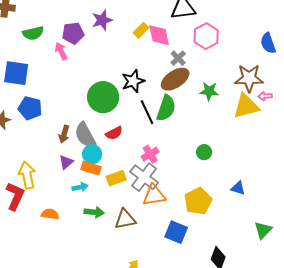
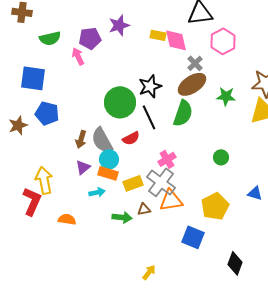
yellow rectangle: (141, 30) -> (158, 35), turned 56
black line: (147, 112) -> (149, 117), moved
green arrow: (94, 212) -> (122, 217), moved
brown triangle: (125, 219) -> (144, 209), moved, size x0.6

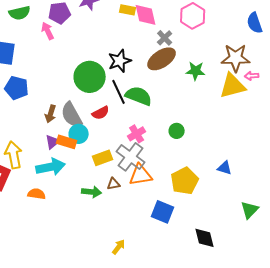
green semicircle: (183, 113) -> (139, 96), moved, turned -88
green circle: (221, 157) -> (177, 131), moved
orange rectangle: (108, 173) -> (67, 142), moved
cyan arrow: (97, 192) -> (51, 167), moved, size x1.8
black diamond: (235, 263) -> (205, 238), turned -35

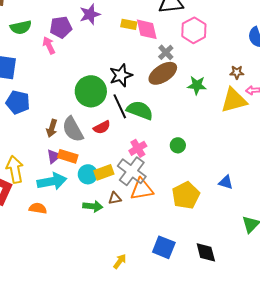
brown star: (236, 58) -> (237, 72), size x0.5
cyan circle: (79, 134) -> (88, 174), moved
blue square: (163, 212) -> (164, 247), moved

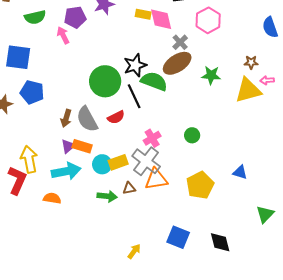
green semicircle: (140, 110) -> (154, 81), moved

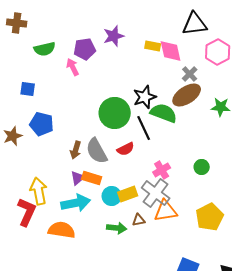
blue square: (18, 57) -> (28, 89), size x0.6
orange semicircle: (52, 198) -> (62, 230), size x1.5

